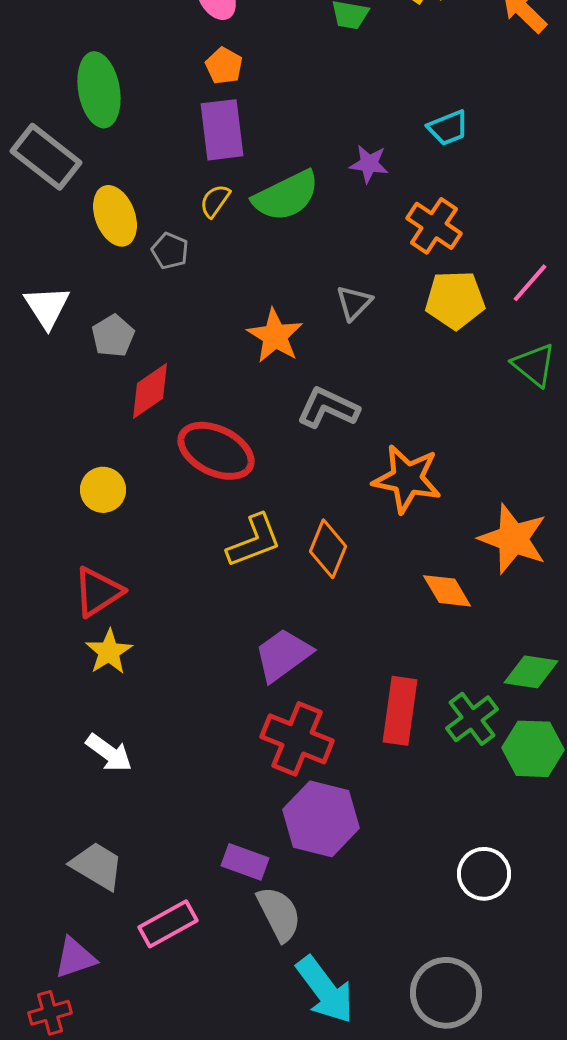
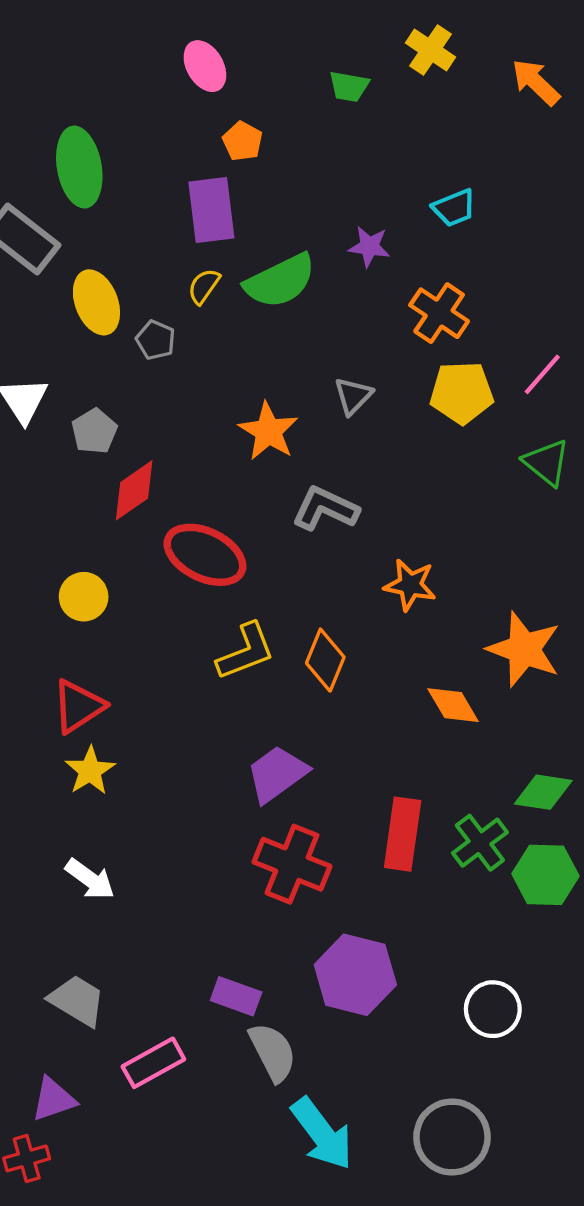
orange pentagon: (224, 66) -> (243, 141), moved
orange star: (407, 479) -> (410, 585), size x0.7
purple hexagon: (321, 819) -> (355, 975), moved

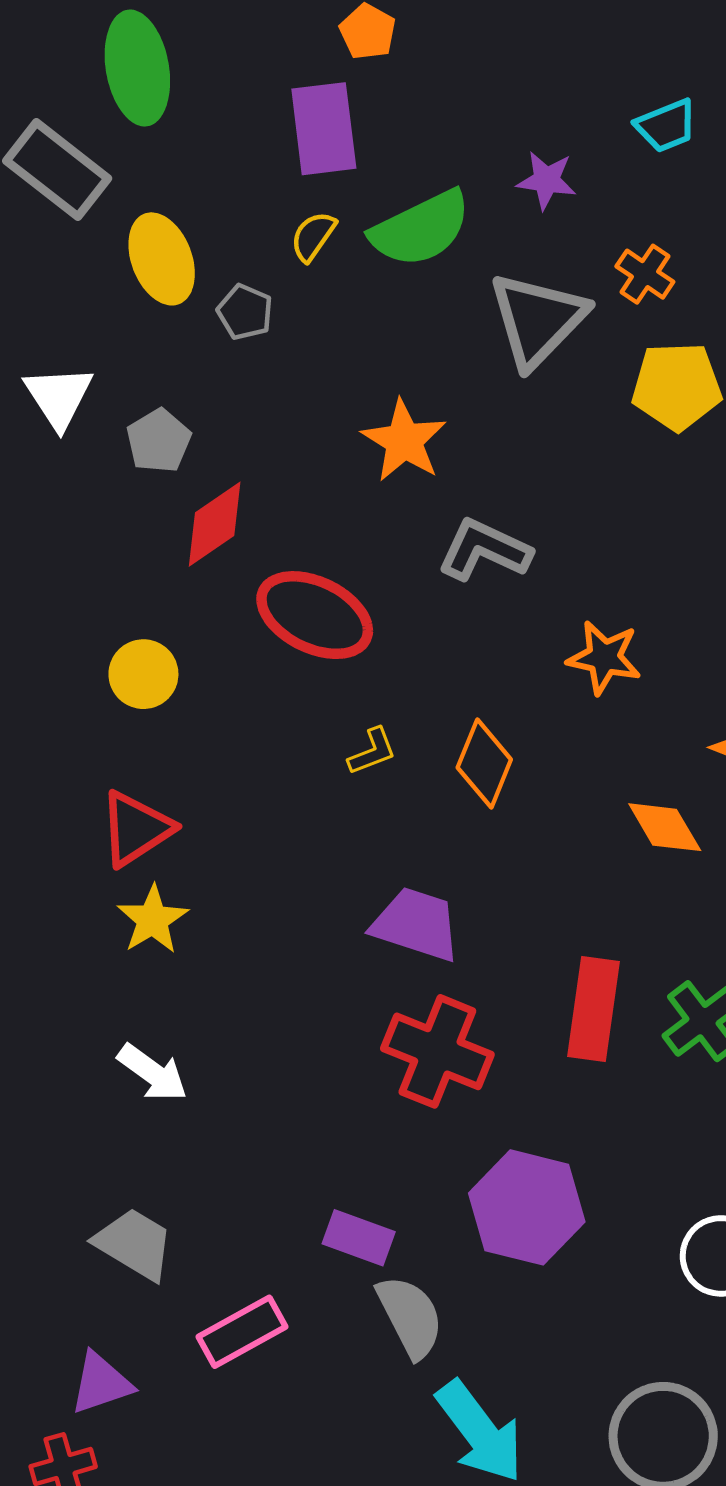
orange cross: (439, 313) -> (645, 274), size x0.7
gray triangle: (353, 396) -> (537, 320), moved, size x1.8
yellow L-shape: (246, 651) -> (372, 751), size x0.6
purple trapezoid: (277, 774) -> (416, 924), turned 54

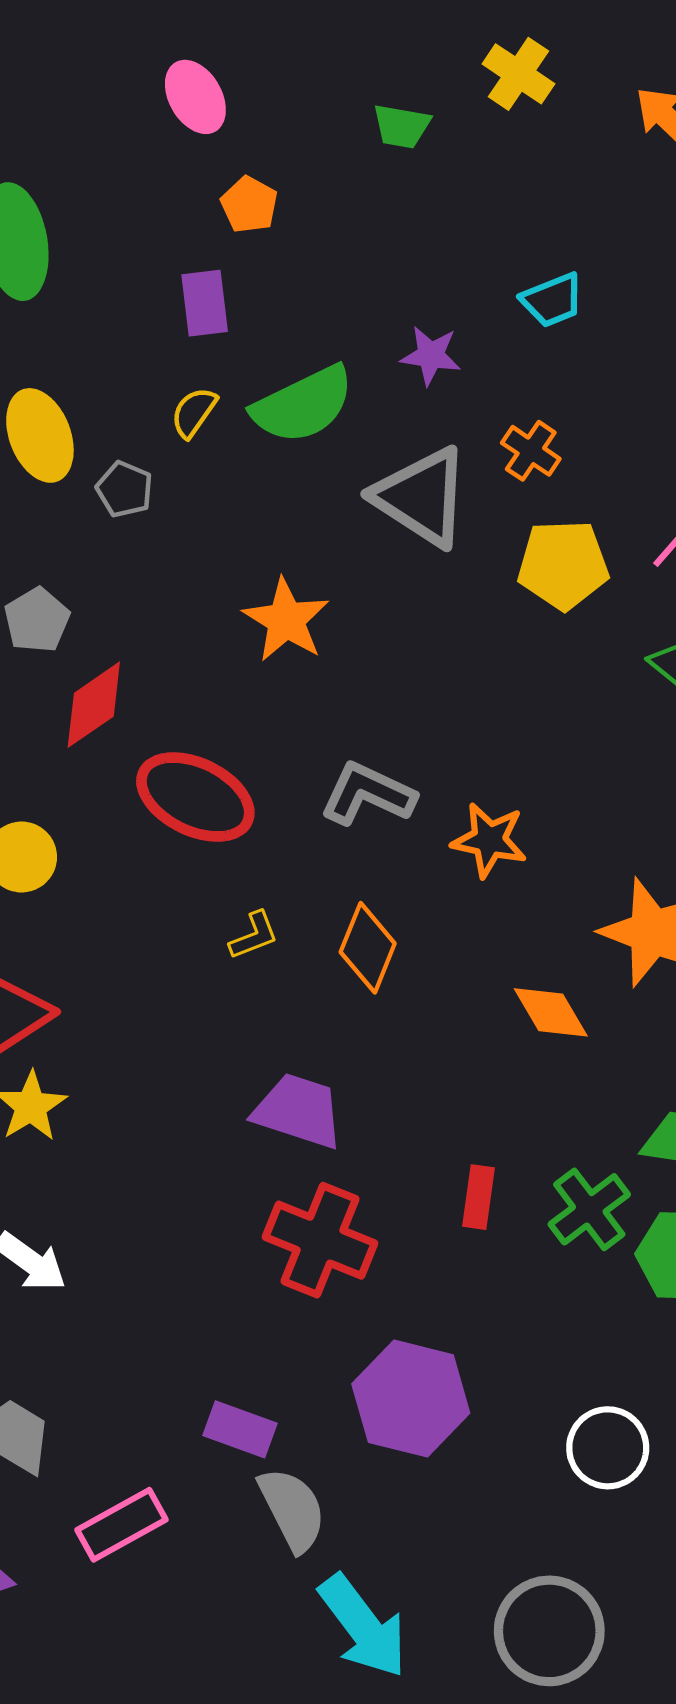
purple rectangle: (324, 129) -> (205, 303), size x0.7
gray triangle: (537, 320) -> (422, 497), turned -41
gray L-shape: (484, 550) -> (368, 794), moved
red rectangle: (593, 1009) -> (478, 1197), size x0.6

